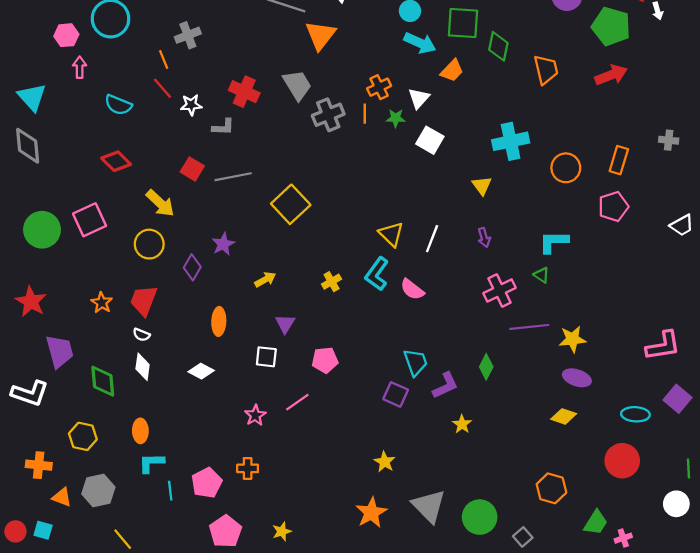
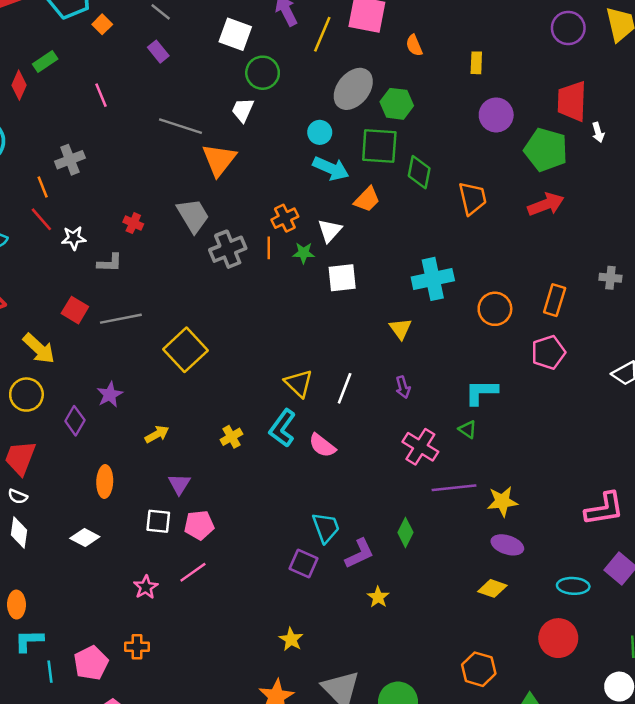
red cross: (244, 92) -> (133, 223), size x0.6
white square: (430, 140) -> (342, 278), turned -36
pink cross: (500, 291) -> (420, 447), turned -32
pink pentagon: (325, 360) -> (199, 525), moved

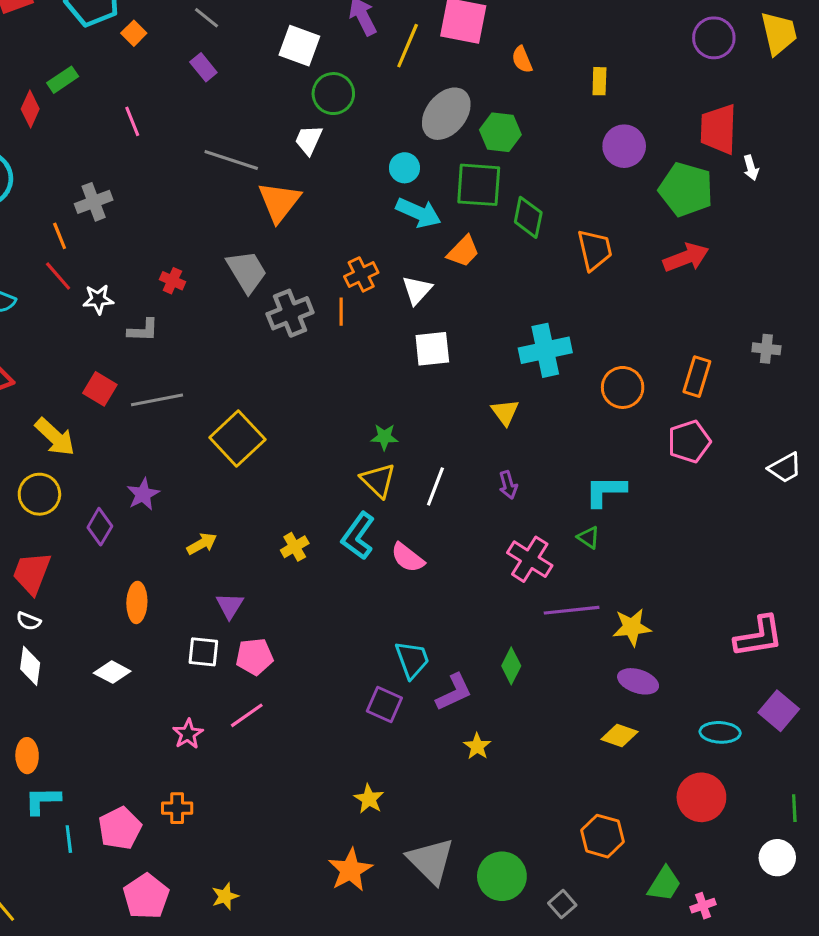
green star: (304, 253) -> (384, 437), moved

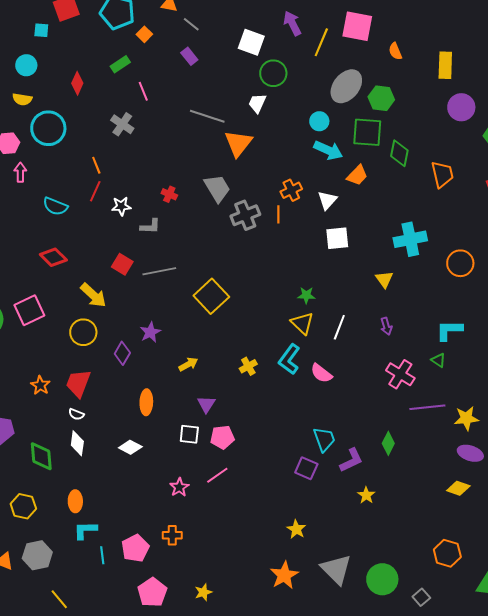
green rectangle: (63, 80) -> (120, 64), moved
yellow rectangle: (599, 81) -> (445, 65), size x1.5
gray cross: (94, 202) -> (122, 124), moved, turned -35
red line: (58, 276) -> (95, 191), turned 65

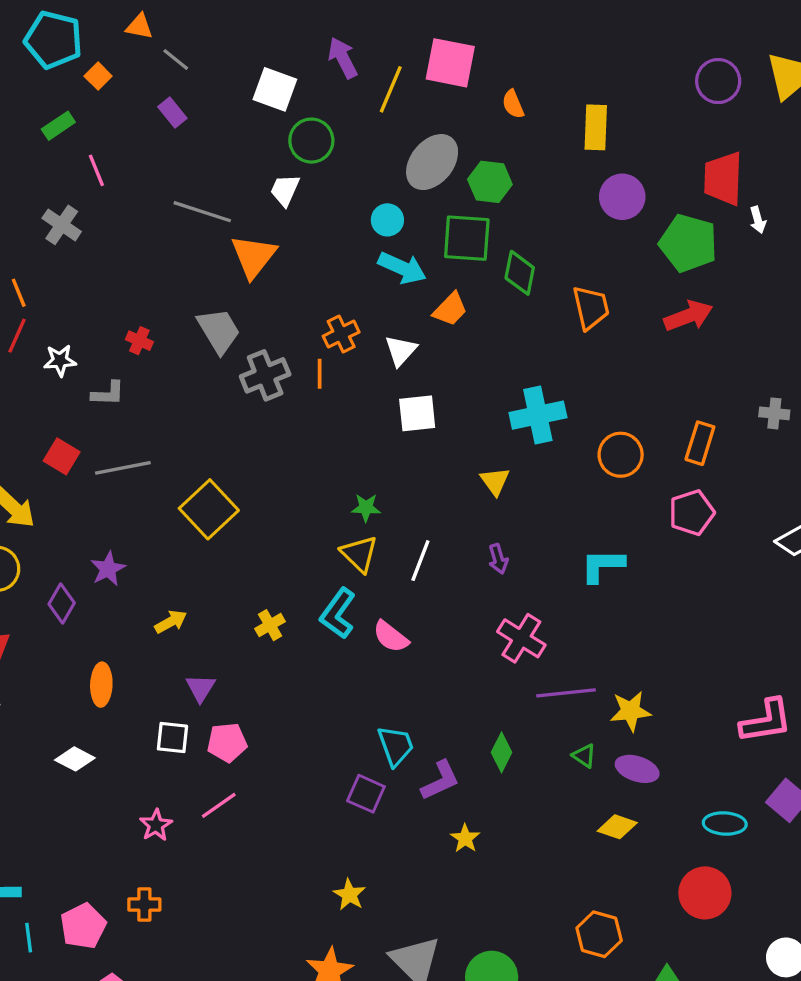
green triangle: (438, 360) -> (584, 756), moved

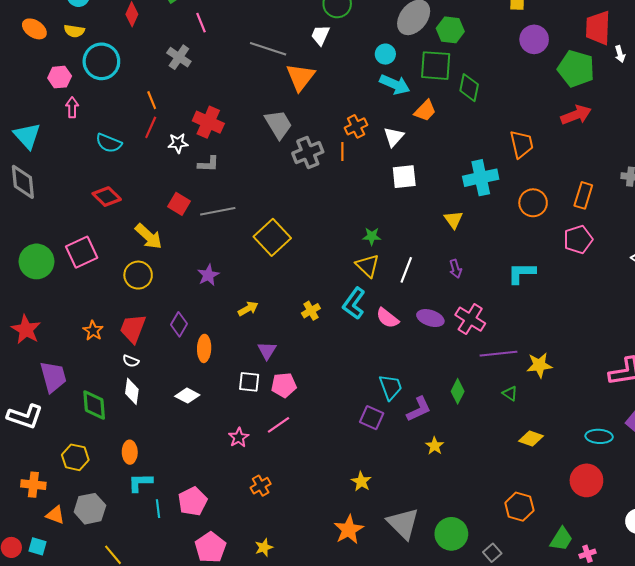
orange trapezoid: (591, 308) -> (522, 144), moved
red cross: (139, 341) -> (208, 122), moved, size x1.8
purple diamond: (62, 604) -> (179, 324), moved
purple ellipse: (637, 769) -> (430, 318), moved
orange cross: (144, 905) -> (261, 486), moved, turned -30

